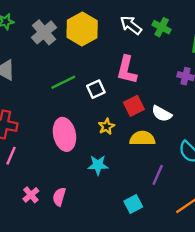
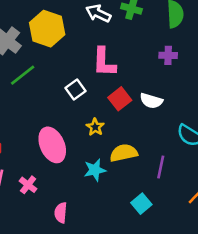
green line: (63, 82) -> (23, 75), moved
yellow semicircle: (142, 138) -> (124, 153), moved
pink cross: (31, 195) -> (28, 185), moved

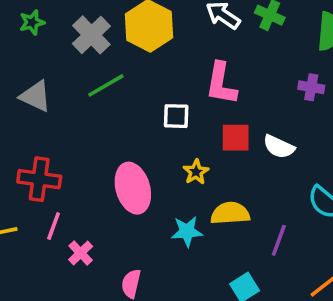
white square: (75, 90) -> (176, 116), turned 30
red square: (120, 99) -> (236, 138), turned 30
pink cross: (28, 185) -> (81, 253), moved

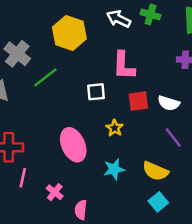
gray cross: (91, 35) -> (17, 54), moved
yellow semicircle: (230, 213) -> (155, 171), moved, turned -145
purple line: (279, 240) -> (173, 137), moved, turned -50
pink cross: (81, 253) -> (55, 192), moved

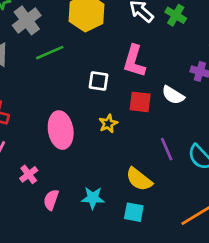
white semicircle: (169, 103) -> (173, 95), moved
cyan star: (114, 169) -> (93, 198), moved
cyan square: (158, 202) -> (134, 212), turned 36

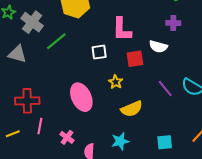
yellow semicircle: (139, 179) -> (132, 109), moved, turned -45
cyan square: (134, 212) -> (165, 142), moved

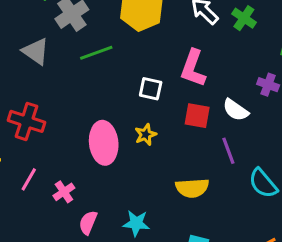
yellow star: (116, 82) -> (146, 135), moved
purple line: (165, 89) -> (228, 151), moved
yellow semicircle: (132, 109) -> (192, 188), moved
pink line: (40, 126) -> (29, 179), moved

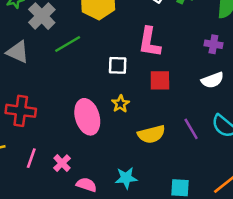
white semicircle: (236, 110) -> (212, 80), moved, turned -45
purple line: (228, 151) -> (191, 129), moved
yellow semicircle: (192, 188) -> (151, 134), moved
pink semicircle: (88, 223) -> (86, 185), turned 96

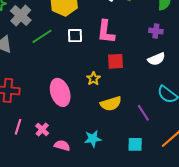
white square: (118, 65) -> (75, 36), moved
yellow star: (120, 104) -> (93, 79), moved
purple line: (191, 129) -> (143, 113), moved

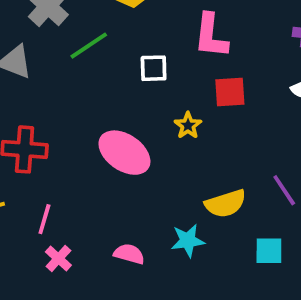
white square: (75, 36) -> (154, 68), moved
pink ellipse: (60, 92) -> (124, 153), turned -36
yellow semicircle: (111, 104) -> (226, 204), moved
pink cross: (42, 130) -> (58, 259), moved

